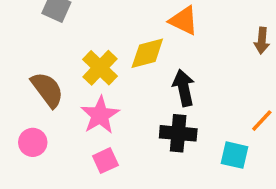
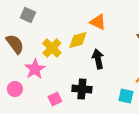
brown semicircle: (47, 90) -> (15, 44), moved
pink star: (100, 115) -> (35, 69), moved
black cross: (178, 133) -> (82, 89), moved

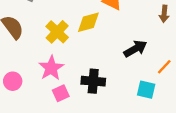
black arrow: (98, 59) -> (135, 49), moved, turned 72
pink star: (35, 69) -> (51, 68), moved

